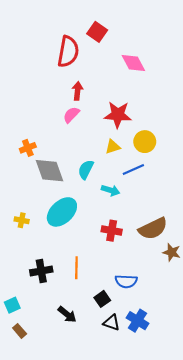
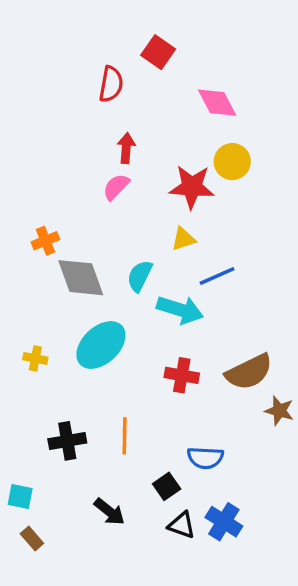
red semicircle: (68, 52) -> (111, 84), size x0.7
yellow circle: (145, 142) -> (232, 162), moved
cyan arrow: (111, 190) -> (180, 310), size x1.5
cyan square: (12, 305) -> (20, 496), turned 35

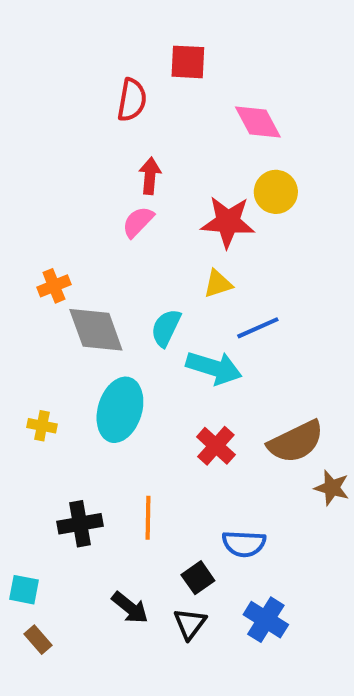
red square: (158, 52) -> (188, 62), turned -32
cyan ellipse: (101, 345) -> (120, 410), turned -30
red cross: (182, 375) -> (216, 446), turned 32
black triangle: (182, 525) -> (190, 624), moved, turned 48

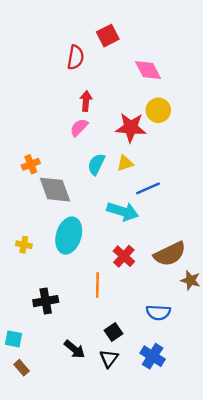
red square: (188, 62) -> (108, 36), turned -30
cyan semicircle: (166, 328) -> (96, 164), moved
orange line: (148, 518) -> (97, 285), moved
blue semicircle: (244, 544) -> (158, 313), moved

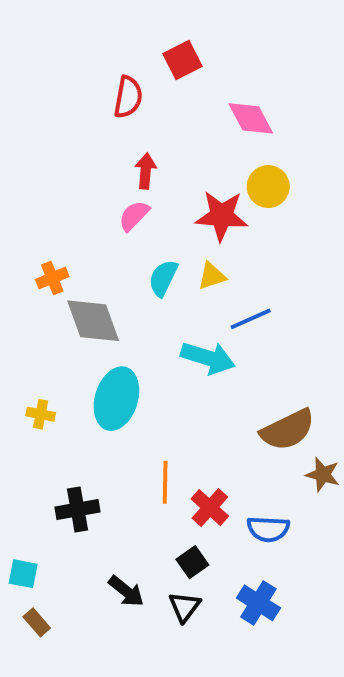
red cross: (124, 256) -> (210, 508), moved

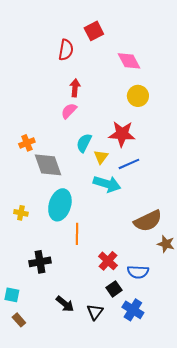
red star: (222, 216) -> (122, 134), moved
yellow triangle: (212, 276) -> (101, 157), moved, turned -35
orange line: (165, 482) -> (77, 234), moved
black square: (192, 562) -> (114, 289), moved

